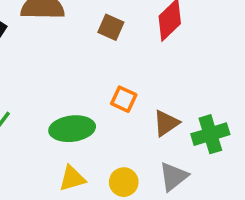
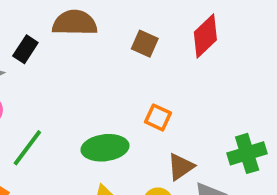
brown triangle: (166, 123) -> (181, 167), moved

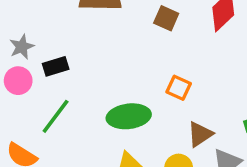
black rectangle: (25, 49) -> (56, 66), moved, turned 40

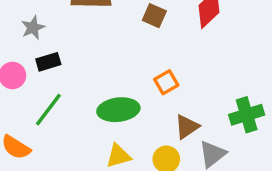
gray star: (22, 47) -> (33, 28), moved
orange square: (179, 88) -> (166, 82), turned 35

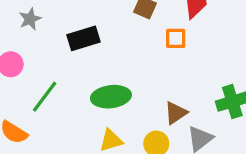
black rectangle: (48, 62) -> (83, 38), moved, size x1.4
orange square: (166, 82) -> (176, 38), moved, turned 30

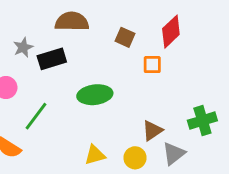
black rectangle: (83, 38) -> (52, 59), moved
green ellipse: (111, 97) -> (95, 95), moved

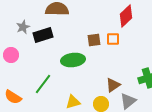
brown square: (125, 37) -> (94, 40), moved, turned -32
green line: (36, 116) -> (43, 84), moved

